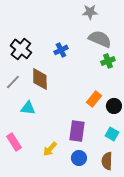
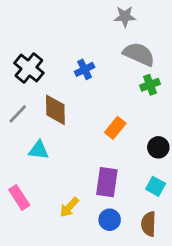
orange rectangle: (94, 99) -> (115, 128), moved

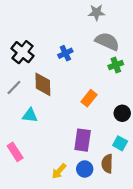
yellow arrow: (69, 207) -> (59, 171), moved
brown semicircle: (149, 224) -> (107, 164), moved

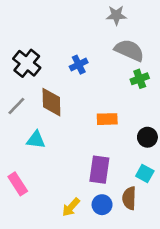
orange rectangle: (89, 98) -> (107, 119), turned 49

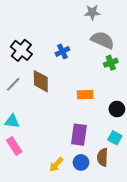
cyan triangle: (36, 140) -> (12, 121), moved

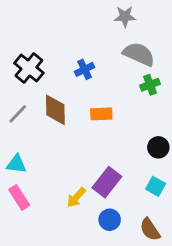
orange rectangle: (85, 95) -> (101, 114), moved
purple rectangle: (79, 135) -> (107, 182), turned 30
brown semicircle: (103, 157) -> (150, 229), moved, turned -36
yellow arrow: (56, 164) -> (76, 197), moved

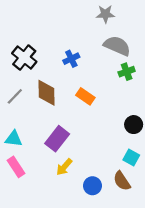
orange rectangle: (101, 114) -> (85, 96), turned 36
purple rectangle: (107, 182) -> (57, 139), moved
brown semicircle: (150, 229) -> (122, 181), moved

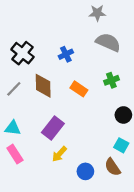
green cross: (127, 72) -> (111, 80), moved

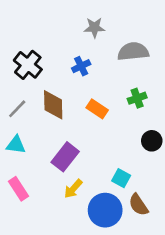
gray star: (97, 13) -> (94, 28), moved
gray semicircle: (108, 42) -> (133, 52), turned -30
cyan triangle: (13, 128) -> (16, 145), moved
cyan square: (121, 145) -> (121, 178), moved
blue circle: (85, 171) -> (105, 210), size x1.6

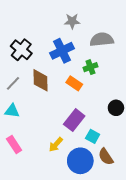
blue cross: (81, 66) -> (62, 51), size x1.6
green cross: (137, 98) -> (90, 67), moved
purple rectangle: (65, 157) -> (74, 120), moved

